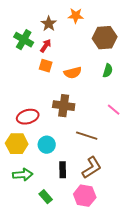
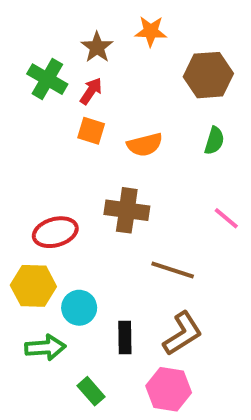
cyan circle: (47, 145) -> (79, 308), moved

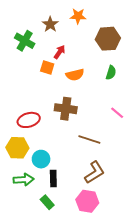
red arrow: (91, 91) -> (60, 52), moved
black rectangle: (125, 338) -> (53, 179), moved

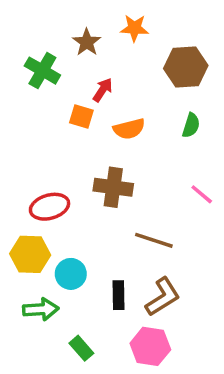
black rectangle: (53, 179) -> (119, 295), moved

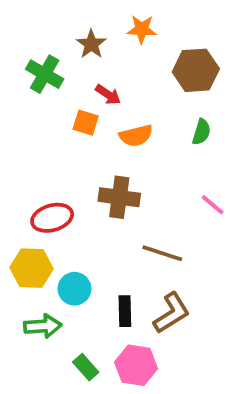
red arrow: (103, 90) -> (108, 95), turned 90
pink hexagon: (150, 346) -> (136, 365), moved

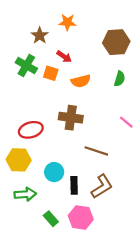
orange star: (142, 29) -> (67, 22), moved
brown star: (91, 44) -> (40, 36), moved
green cross: (45, 74) -> (26, 65), moved
cyan circle: (74, 289) -> (54, 172), moved

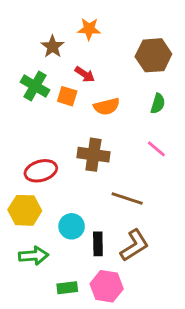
pink line: (126, 122) -> (156, 149), moved
green rectangle: (51, 219) -> (67, 288), turned -56

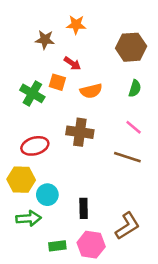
brown star: (53, 47) -> (45, 40), turned -30
green cross: (35, 86) -> (32, 93), moved
brown line: (127, 199) -> (127, 157), moved
cyan circle: (72, 226) -> (47, 195), moved
brown L-shape: (134, 245) -> (127, 226), moved

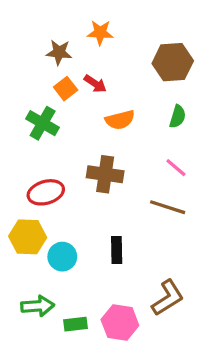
orange square: (57, 82) -> (66, 89), moved, turned 35
black rectangle: (84, 208) -> (117, 250), moved
green arrow: (29, 218) -> (38, 306), moved

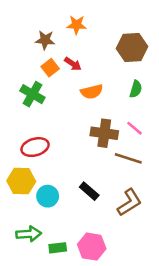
brown cross: (105, 174) -> (104, 133), moved
black rectangle: (117, 250) -> (89, 191), turned -48
brown L-shape: (168, 298) -> (129, 202), moved

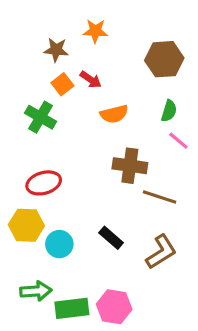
pink line: (135, 128) -> (178, 141), moved
green rectangle: (58, 248) -> (72, 308), size x1.5

